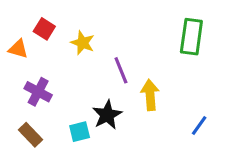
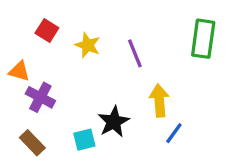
orange triangle: (18, 49) -> (19, 71), moved
purple line: (121, 70) -> (135, 53), moved
blue line: (199, 126) -> (174, 133), moved

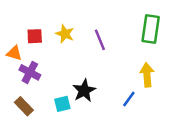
red square: (47, 31) -> (35, 36), moved, turned -35
yellow arrow: (159, 101) -> (147, 75), moved

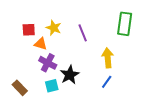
orange triangle: (14, 53) -> (41, 44), moved
purple cross: (30, 72) -> (48, 63), moved
yellow arrow: (147, 75) -> (108, 58), moved

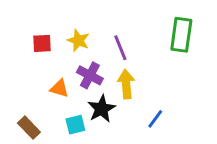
orange triangle: (41, 44) -> (59, 88), moved
yellow arrow: (108, 58) -> (126, 84), moved
purple cross: (48, 63) -> (90, 75), moved

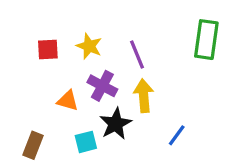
brown rectangle: (29, 128) -> (33, 145), turned 65

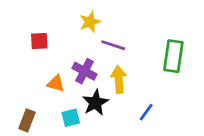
green rectangle: (206, 40) -> (173, 56), moved
yellow star: (89, 46) -> (90, 22), moved, turned 30
purple line: (137, 54) -> (113, 45), turned -50

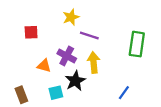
blue line: (146, 112) -> (124, 93), moved
brown rectangle: (27, 120) -> (21, 95), turned -42

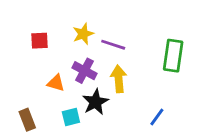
yellow star: (71, 17) -> (83, 34), moved

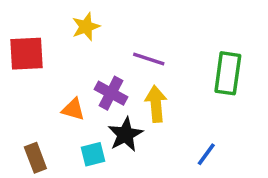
yellow star: (83, 34) -> (86, 27), moved
red square: (40, 41) -> (27, 54), moved, size x1.5

